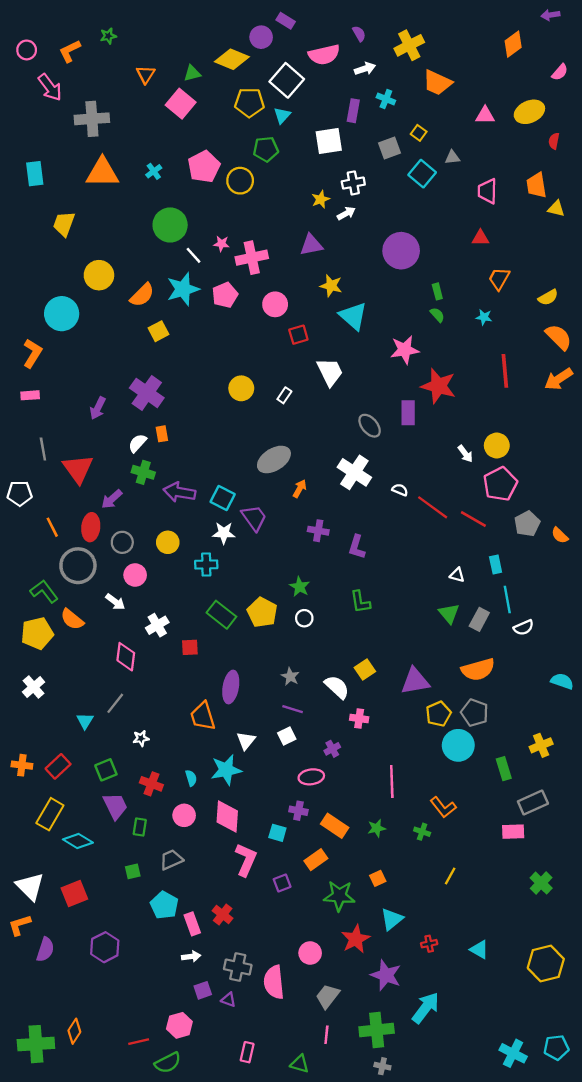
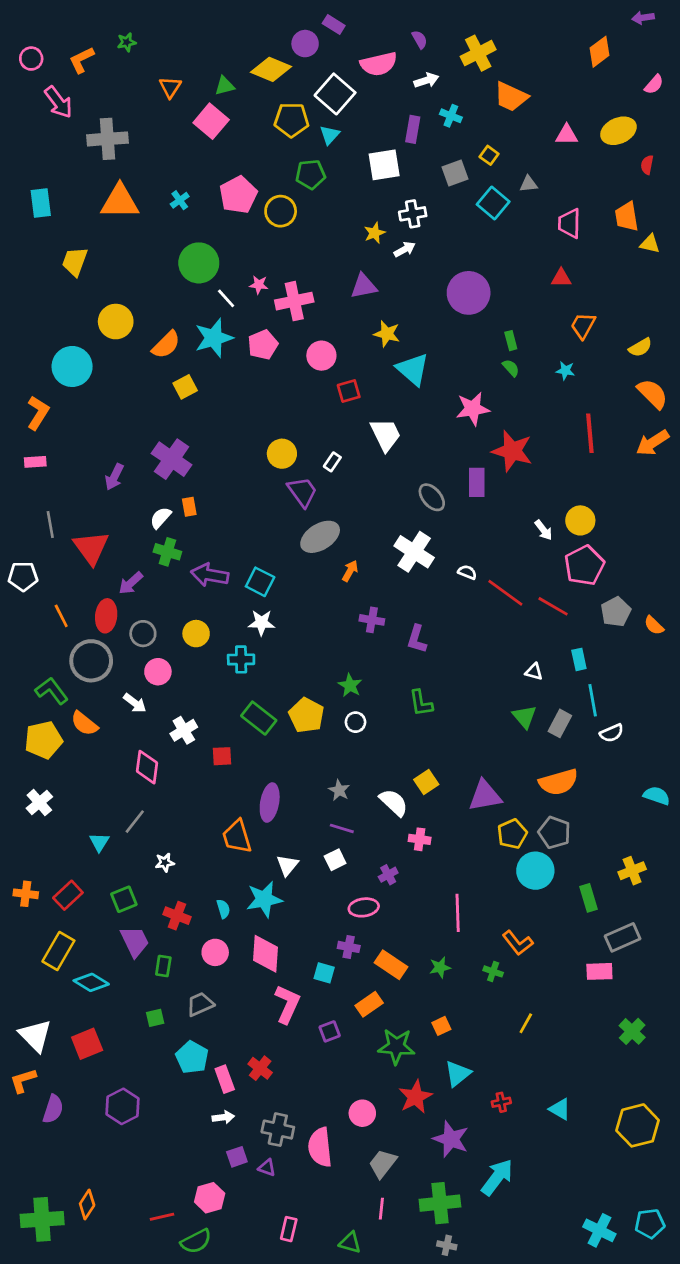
purple trapezoid: (254, 518) -> (302, 492), moved

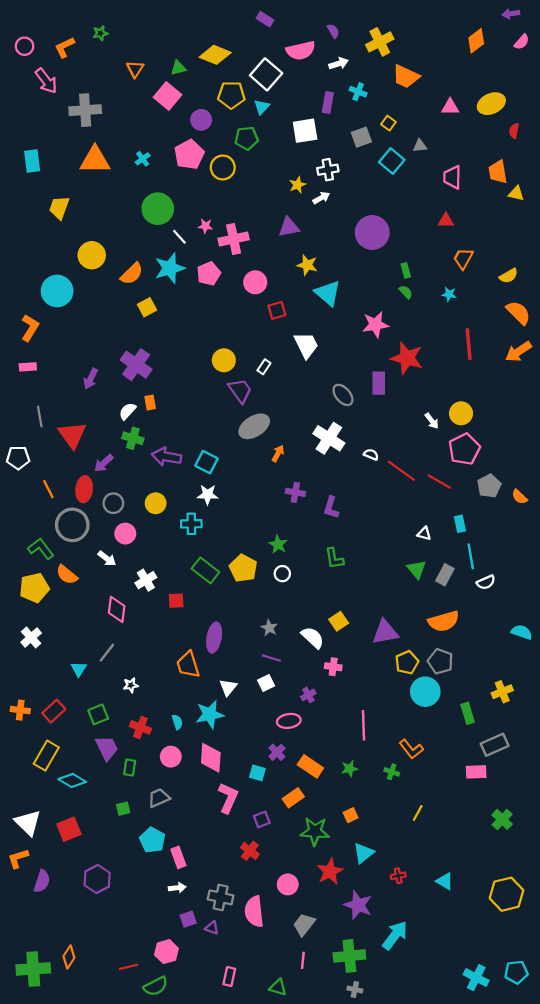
purple circle: (305, 44) -> (201, 120), moved
pink semicircle: (654, 84) -> (522, 42), moved
purple cross: (349, 947) -> (277, 752), turned 35
red cross: (260, 1068) -> (250, 851), moved

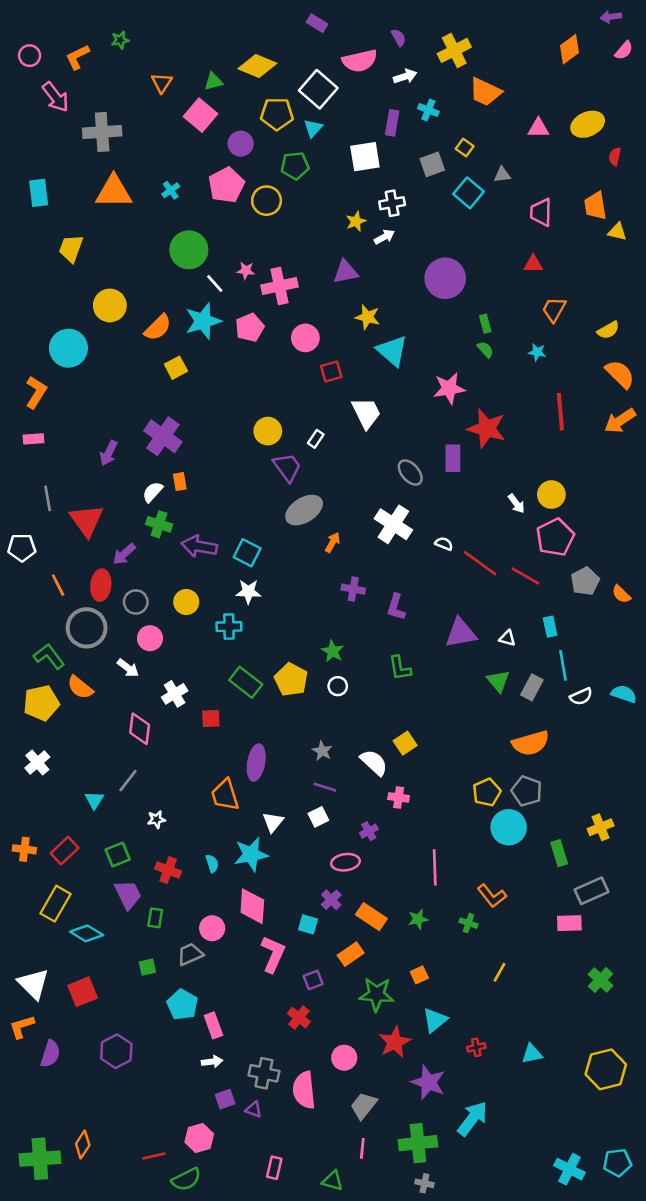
purple triangle: (385, 632) -> (461, 633), moved
cyan semicircle: (522, 632) -> (624, 694), moved
pink circle: (171, 757) -> (212, 928), moved
cyan triangle: (445, 881) -> (532, 1054), turned -42

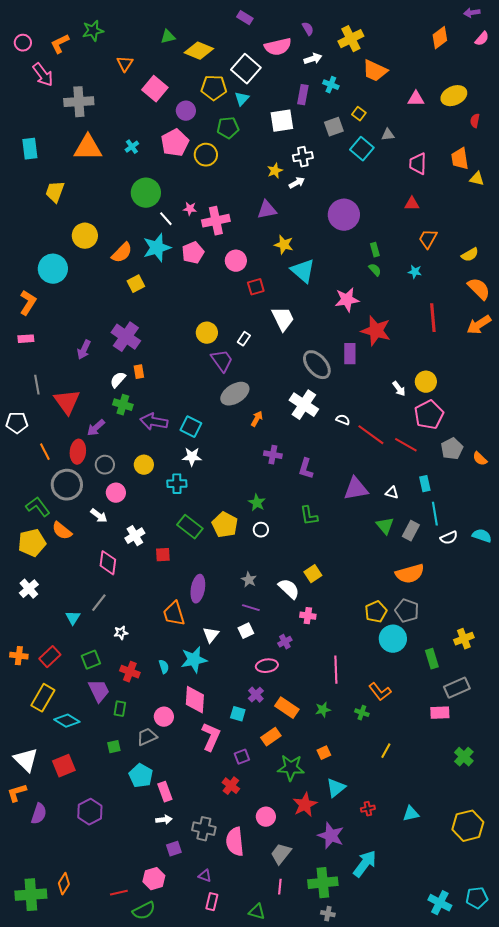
green star: (120, 40) -> (93, 31), size x1.5
green triangle: (213, 82) -> (168, 37), moved
gray ellipse: (410, 473) -> (317, 365), size x1.4
purple triangle: (254, 1109) -> (205, 876), moved

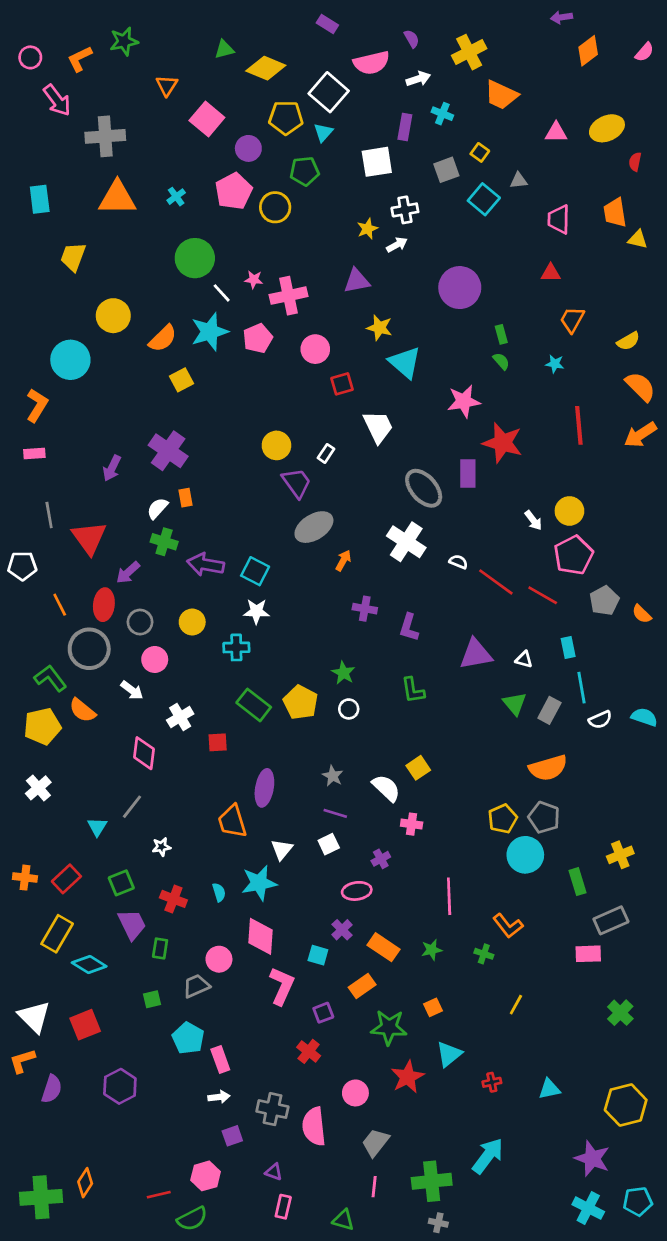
purple arrow: (472, 13) -> (561, 17), moved
purple star: (331, 836) -> (592, 1159), moved

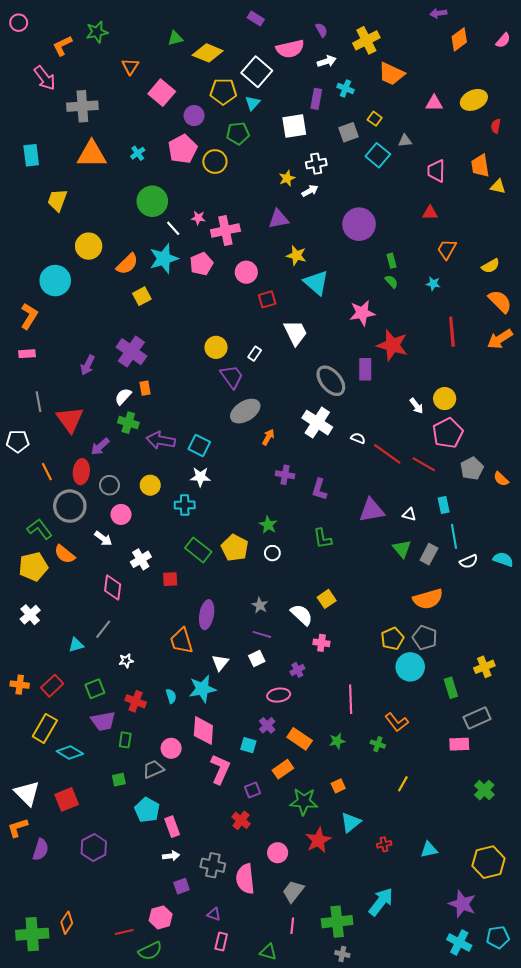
pink circle: (30, 57) -> (19, 23), moved
cyan triangle: (97, 827) -> (76, 645), turned 42
purple trapezoid: (132, 924) -> (103, 721), turned 105

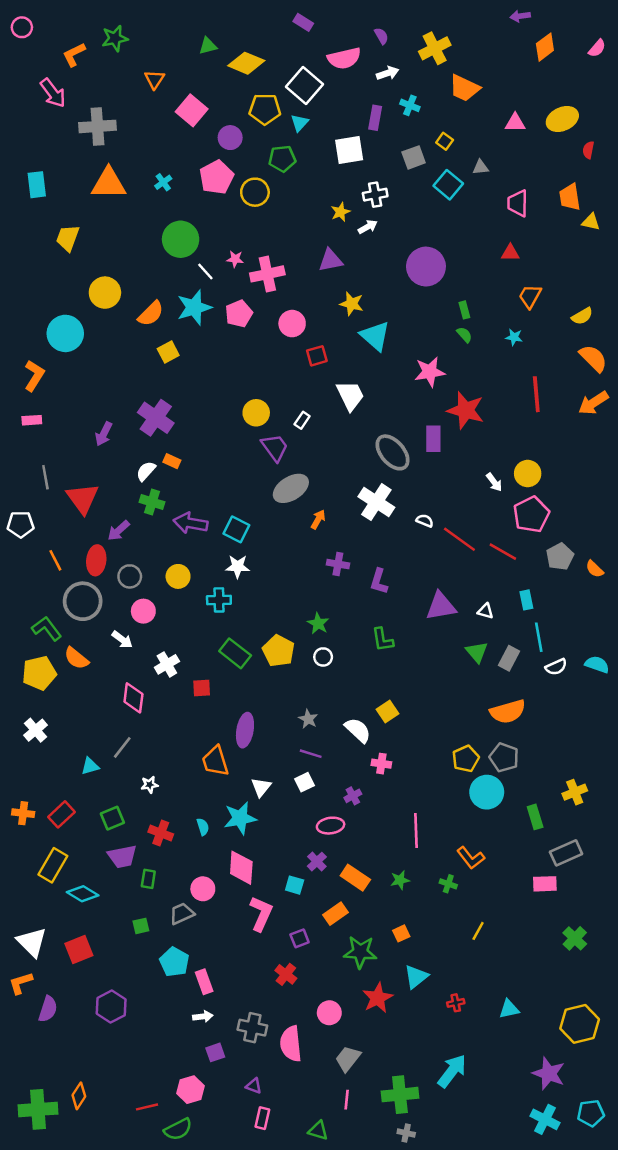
orange rectangle: (145, 388) -> (172, 461), turned -56

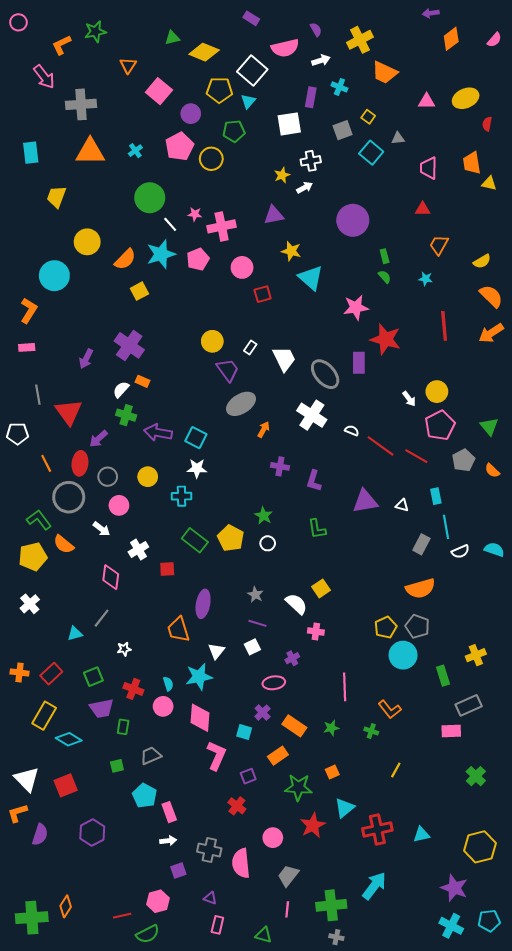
white trapezoid: (350, 395) -> (284, 359), moved
green triangle: (477, 652) -> (489, 426), moved
pink circle: (203, 889) -> (163, 706), moved
red cross: (456, 1003) -> (377, 829), size x2.0

